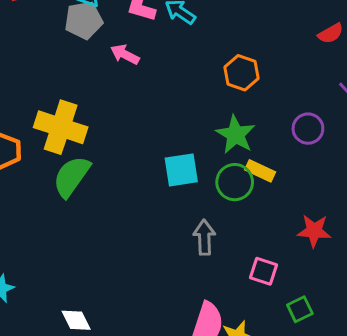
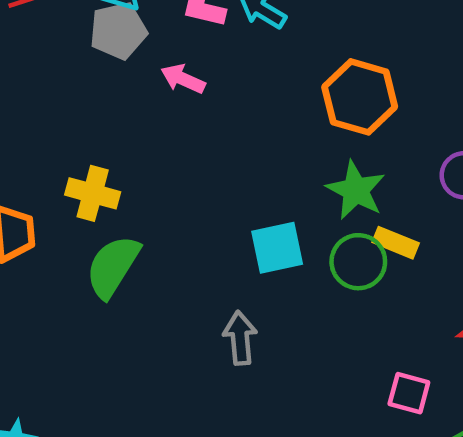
orange hexagon: (241, 73) -> (360, 97), size x1.4
yellow cross: (61, 127) -> (93, 193), size x0.7
gray arrow: (204, 237) -> (240, 338), moved

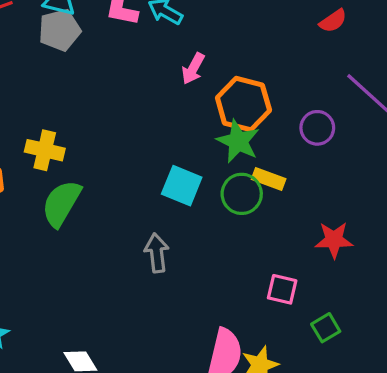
pink arrow: (183, 79) -> (193, 69), moved, turned -84
orange hexagon: (360, 97) -> (243, 104), moved
cyan square: (277, 248) -> (182, 186), turned 36

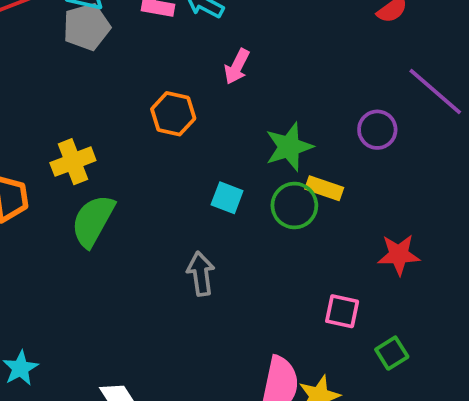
orange hexagon: (243, 104) -> (173, 114), moved, size x0.7
green star: (238, 141) -> (289, 147), turned 30
yellow cross: (45, 150) -> (73, 162), turned -33
cyan square: (182, 186) -> (227, 198), size x0.7

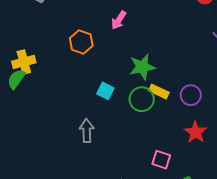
purple circle: (377, 130) -> (191, 95), moved
green semicircle: (93, 221) -> (16, 79), moved, size x0.7
red star: (399, 255) -> (196, 132), turned 30

